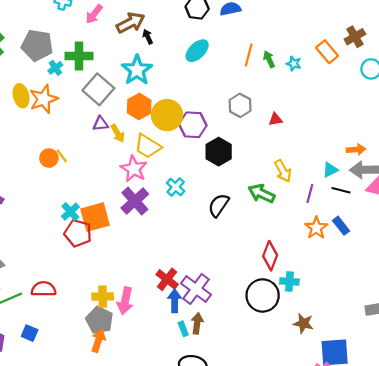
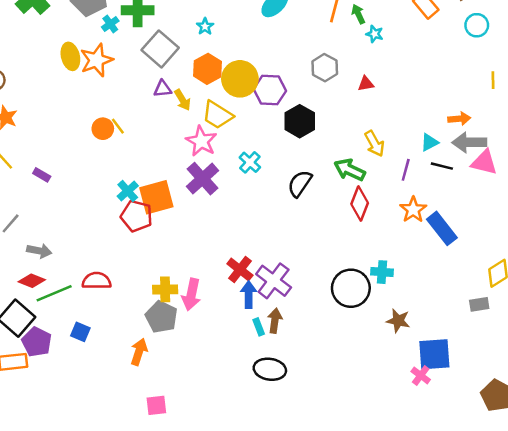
cyan star: (294, 64) -> (375, 34), moved
cyan star: (137, 70) -> (205, 26), size x0.5
blue rectangle: (341, 226) -> (442, 228), moved, size x1.5
red diamond: (270, 256) -> (360, 203), moved
orange arrow: (98, 341) -> (139, 352), moved

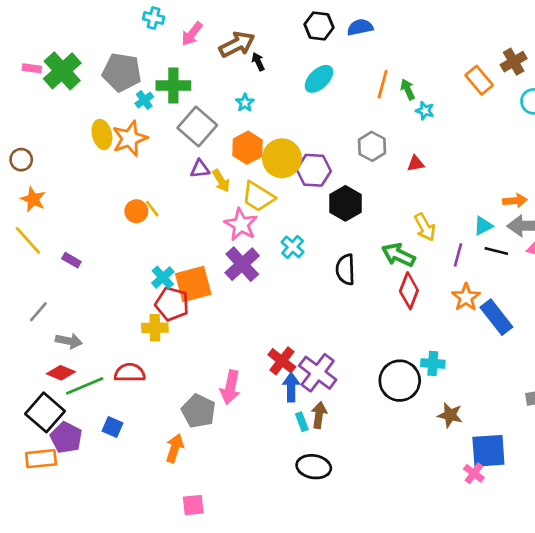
black semicircle: (300, 184) -> (345, 269), turned -36
yellow cross: (165, 289) -> (155, 328), moved

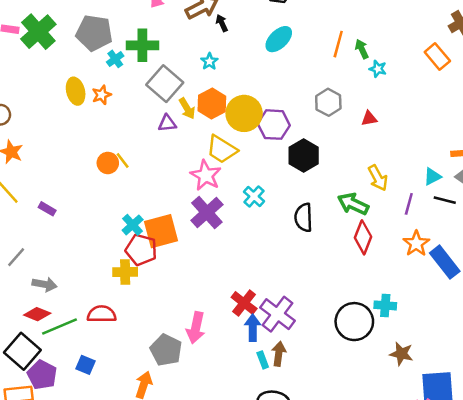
orange rectangle: (479, 80) -> (437, 56), moved
orange star: (130, 138) -> (102, 95), size x0.6
yellow arrow: (221, 181) -> (187, 108), moved

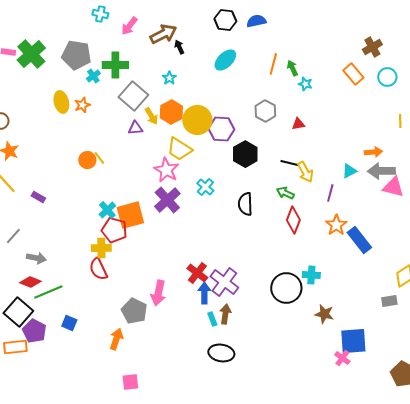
black line: (445, 200) -> (289, 163), moved
green arrow: (353, 204) -> (285, 193), size x0.7
red semicircle: (102, 314) -> (98, 269), moved, turned -115

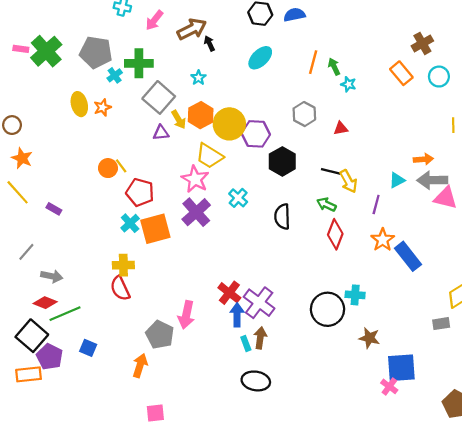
red pentagon: (114, 230) -> (140, 192), moved

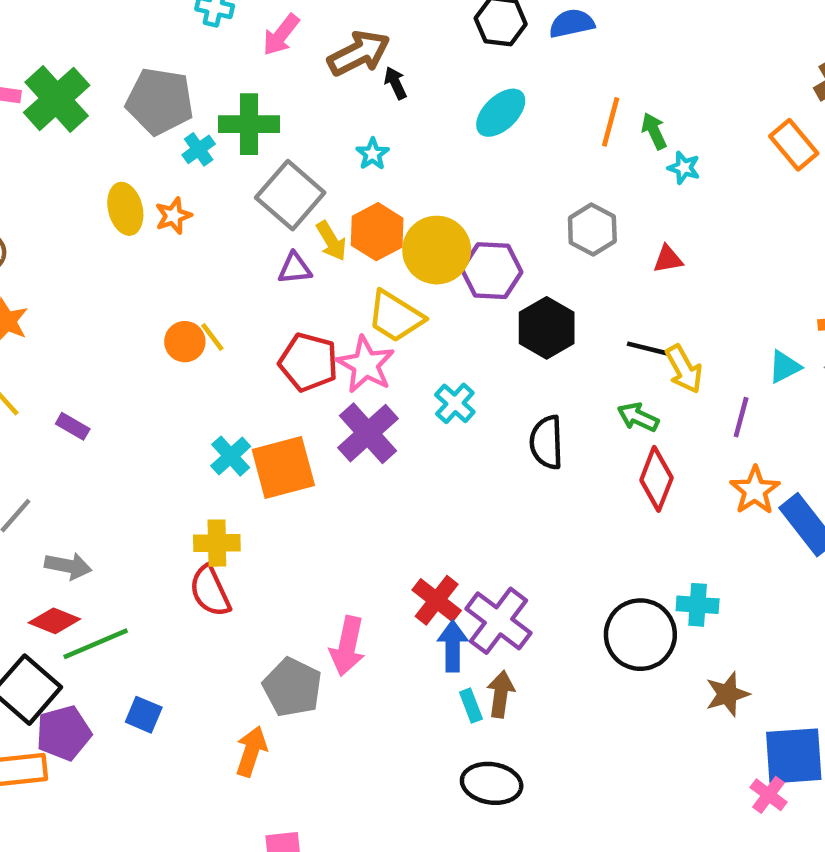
red pentagon: (140, 192) -> (308, 362), moved
brown star: (369, 338) -> (727, 694), turned -30
purple pentagon: (50, 357) -> (64, 733), turned 30

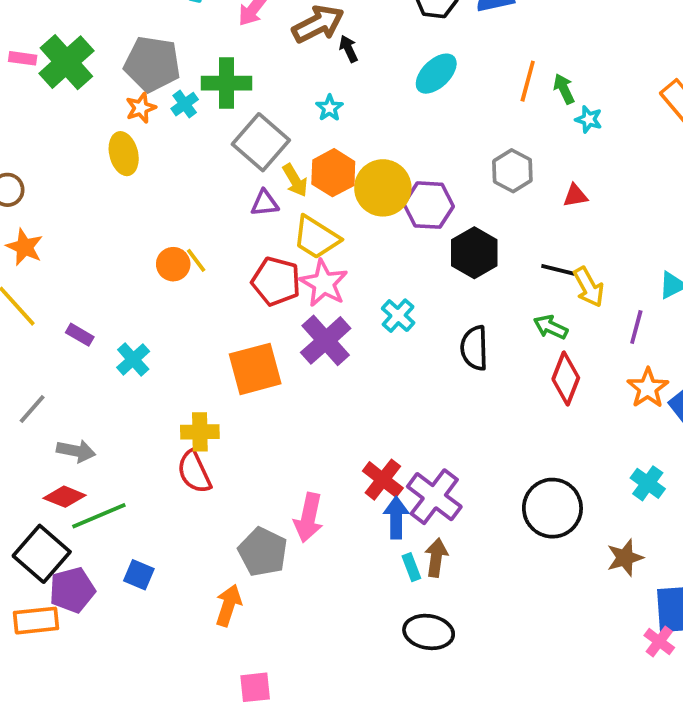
orange star: (173, 216) -> (141, 108), moved
yellow trapezoid: (395, 316) -> (316, 237), moved
cyan cross: (231, 456) -> (133, 359), moved
cyan cross: (698, 605) -> (648, 483), moved, turned 32

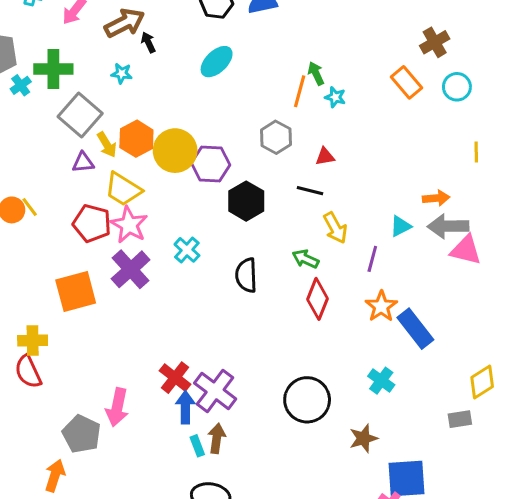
orange line: (528, 81) -> (300, 91), moved
cyan star: (329, 108) -> (122, 73), moved, turned -30
black line: (558, 270) -> (310, 191), moved

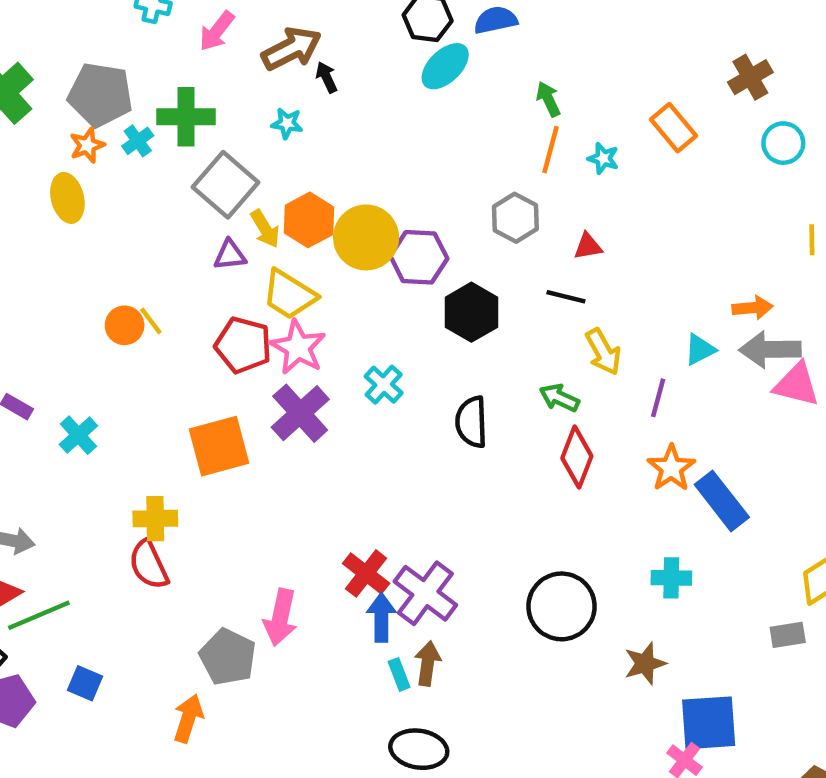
cyan ellipse: (217, 62) -> (445, 66), moved
green arrow: (316, 73) -> (548, 99), moved
orange rectangle: (406, 82) -> (673, 128), moved
cyan cross: (381, 381) -> (671, 578), turned -35

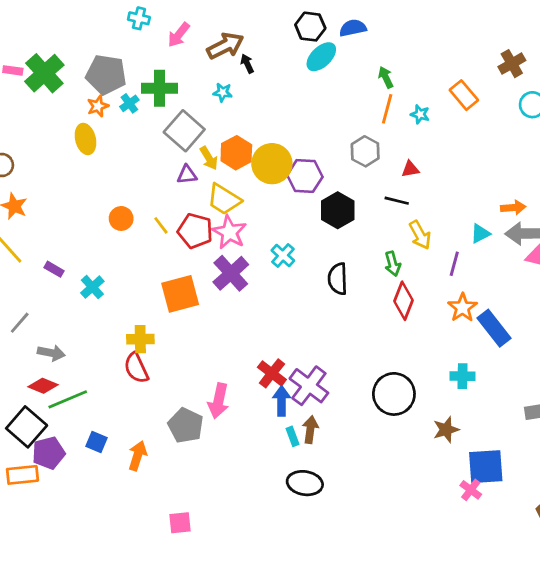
yellow line: (151, 321) -> (161, 225), moved
green arrow: (559, 398) -> (393, 264), turned -130
orange arrow: (188, 718) -> (138, 456), moved

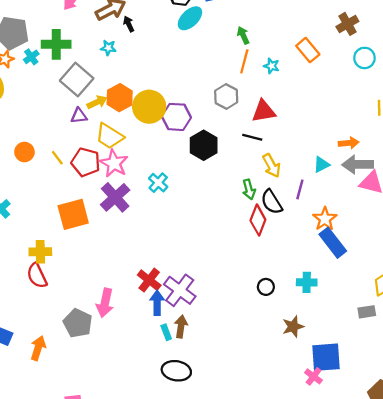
yellow arrow: (209, 158) -> (97, 102), turned -84
red triangle: (410, 169) -> (264, 111), size x1.6
black semicircle: (338, 279) -> (272, 202), moved, turned -30
orange star: (462, 308) -> (325, 219), moved
black circle: (394, 394) -> (266, 287), moved, size x0.5

